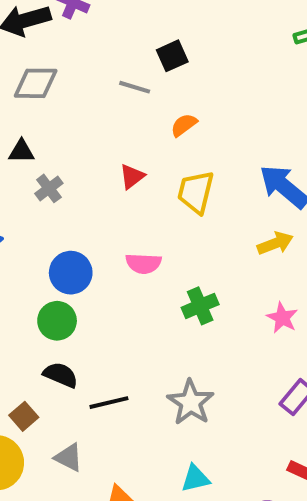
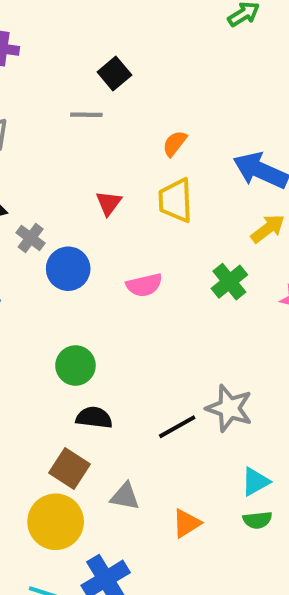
orange semicircle: (184, 125) -> (175, 143), moved
blue circle: (71, 273) -> (68, 269), moved
green cross: (200, 306) -> (229, 282), moved
black line: (109, 403) -> (177, 427), moved
brown square: (24, 416) -> (70, 469), size x1.4

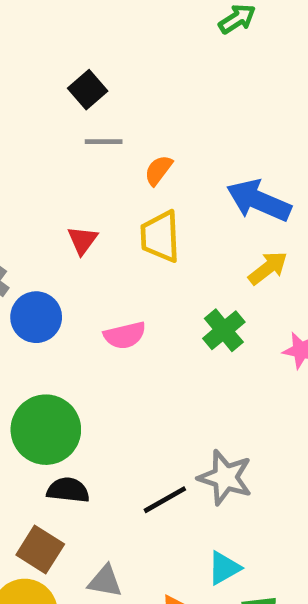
gray line: (86, 115) -> (104, 142), moved
green circle: (75, 365) -> (46, 430), size x1.5
cyan triangle: (255, 482) -> (224, 568), moved

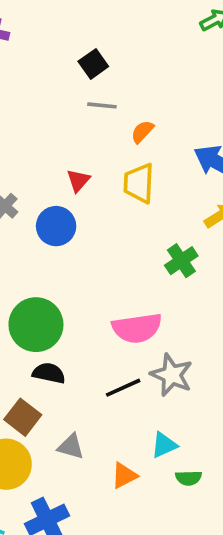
blue circle: (36, 317) -> (56, 226), moved
pink semicircle: (125, 335) -> (137, 328), moved, size x1.5

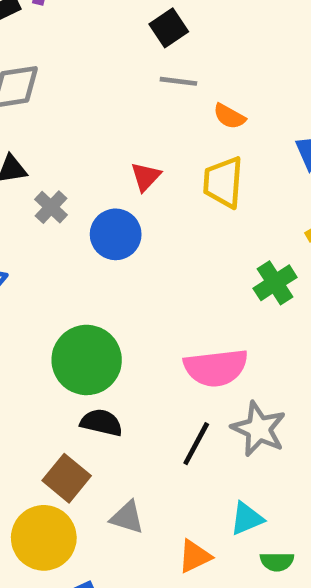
orange semicircle: (142, 132) -> (229, 116), turned -105
black line: (123, 388) -> (196, 444), turned -39

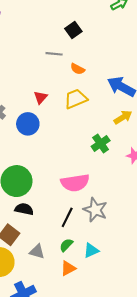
black square: (169, 28) -> (73, 30), moved
yellow trapezoid: (223, 182) -> (76, 99), turned 65
green semicircle: (277, 562) -> (66, 245), moved, turned 136

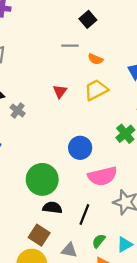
blue circle: (28, 124) -> (80, 148), moved
black line: (67, 217) -> (84, 215), moved

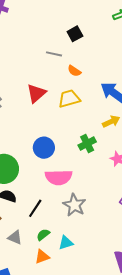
red triangle: (60, 91) -> (36, 93), size x1.5

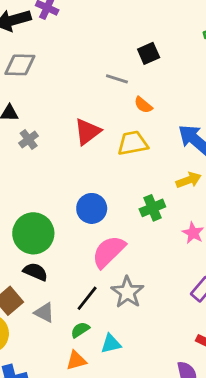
pink semicircle: (59, 177) -> (109, 252), turned 132
black line: (35, 208) -> (87, 298), moved
gray triangle: (15, 237) -> (44, 312), moved

